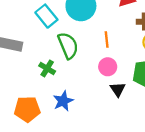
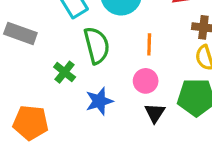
blue star: (63, 101) -> (99, 101), moved

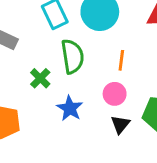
blue star: (99, 101) -> (70, 108), turned -30

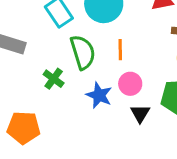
orange line: (121, 60) -> (120, 50), moved
blue star: (70, 108) -> (99, 95), moved

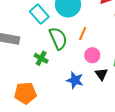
orange line: (120, 50) -> (83, 33), turned 32
blue star: (99, 95) -> (75, 80), moved

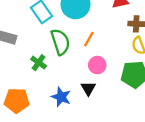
black triangle: (101, 74) -> (88, 88), moved
blue star: (75, 80) -> (61, 97), moved

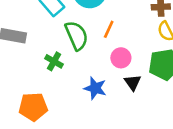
black triangle: (88, 88) -> (133, 83), moved
blue star: (61, 97) -> (95, 88), moved

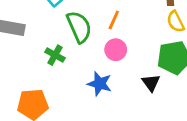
pink circle: (121, 58) -> (116, 50), moved
black triangle: (133, 83) -> (151, 83), moved

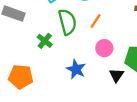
pink circle: (116, 50) -> (104, 48), moved

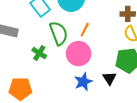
pink circle: (104, 48) -> (79, 54), moved, size x1.5
blue star: (76, 69) -> (83, 82), moved, turned 30

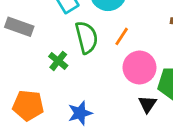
pink circle: (79, 54) -> (139, 68), moved
blue star: (83, 82) -> (80, 113), moved

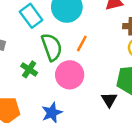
pink circle: (139, 68) -> (70, 75), moved

